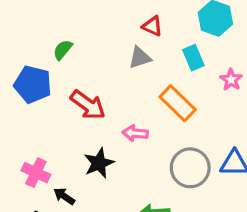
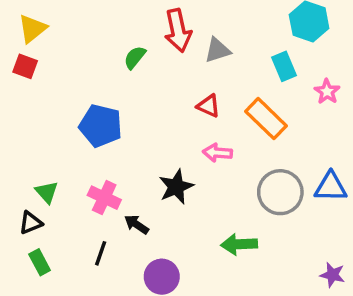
red triangle: (152, 26) -> (208, 106), moved
gray triangle: (140, 58) -> (217, 50), moved
blue pentagon: (33, 84) -> (101, 126), moved
red arrow: (88, 105) -> (178, 30), moved, turned 42

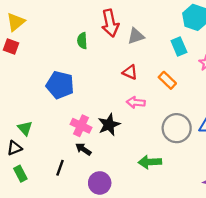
green semicircle: (135, 57) -> (82, 41), turned -42
orange rectangle: (266, 119) -> (167, 80), size x0.7
pink cross: (104, 198) -> (81, 126), moved

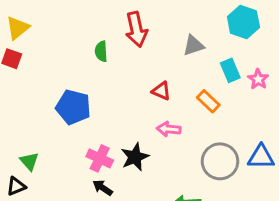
gray triangle: (136, 36) -> (194, 45), moved
cyan rectangle: (179, 46) -> (230, 70), moved

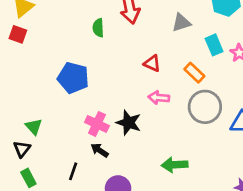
black star: (135, 157) -> (129, 123), turned -30
gray circle: (220, 161) -> (205, 107), moved
black triangle: (16, 186) -> (22, 149), turned -30

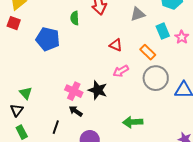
blue pentagon: (73, 78) -> (48, 39), moved
pink arrow: (159, 98) -> (121, 71), turned -35

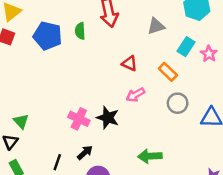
cyan rectangle: (163, 31) -> (186, 47), turned 56
blue pentagon: (48, 39) -> (48, 36), moved
gray circle: (156, 78) -> (178, 103), size x0.7
black arrow: (76, 111) -> (85, 153), moved, turned 104

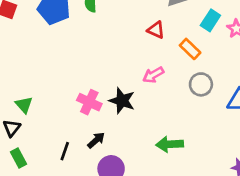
red triangle: (129, 63) -> (156, 30), moved

